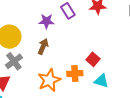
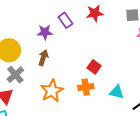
orange cross: (75, 74) -> (86, 87), moved
cyan triangle: (101, 81) -> (117, 92), moved

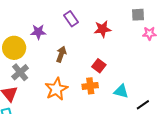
red star: (95, 13) -> (102, 29), moved
purple star: (45, 32) -> (38, 32), moved
brown arrow: (43, 58) -> (61, 54), moved

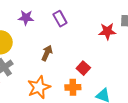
red star: (102, 29) -> (107, 31), moved
purple star: (38, 32) -> (26, 18), moved

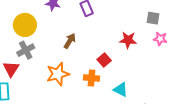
red star: (107, 31) -> (128, 40), moved

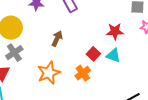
orange cross: (92, 78) -> (83, 73), turned -35
cyan triangle: (121, 90) -> (113, 55), moved

